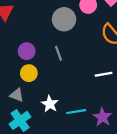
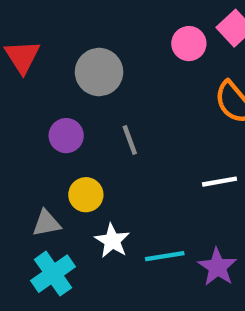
gray circle: (64, 19) -> (99, 72), moved
yellow circle: (29, 73) -> (86, 195), moved
gray triangle: (17, 95) -> (46, 223), turned -32

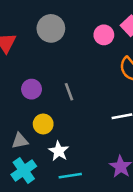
gray circle: (99, 72) -> (51, 28), moved
cyan line: (165, 256) -> (70, 176), moved

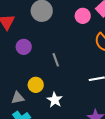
purple circle: (32, 89) -> (24, 47), moved
white star: (59, 151) -> (55, 100), moved

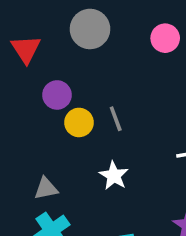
yellow circle: (36, 85) -> (79, 122), moved
white star: (55, 100) -> (114, 176), moved

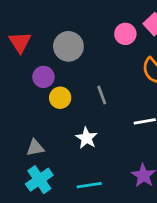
gray circle: (90, 29) -> (68, 46), moved
gray line: (116, 119) -> (102, 95), moved

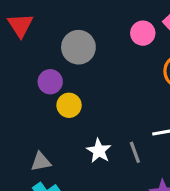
red triangle: (20, 42) -> (20, 25), moved
gray line: (102, 95) -> (135, 152), moved

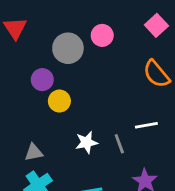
pink circle: (143, 33) -> (102, 35), moved
white star: (99, 151) -> (87, 142), turned 30

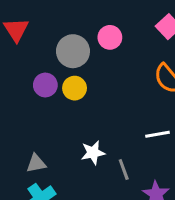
yellow circle: (59, 101) -> (75, 88), moved
gray line: (119, 144) -> (124, 170), moved

